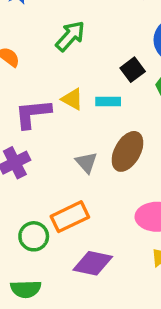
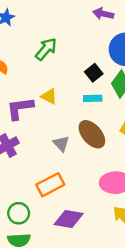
cyan rectangle: (108, 102) -> (93, 98), moved
brown ellipse: (127, 151) -> (92, 134), turned -68
green circle: (34, 236) -> (19, 213), moved

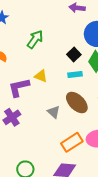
orange rectangle: (50, 185) -> (72, 142), moved

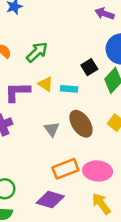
green arrow: (35, 39) -> (37, 52), moved
cyan rectangle: (75, 75) -> (69, 89), moved

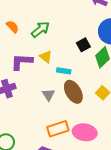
cyan rectangle: (69, 89) -> (64, 71), moved

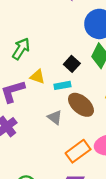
black square: (83, 45) -> (72, 64), moved

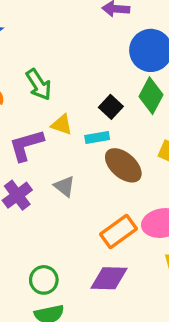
green arrow: (21, 49) -> (39, 85), turned 115
gray triangle: (55, 117) -> (64, 186), moved

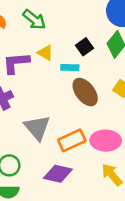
green arrow: (39, 85) -> (34, 20), turned -30
gray triangle: (64, 186) -> (37, 128), moved, size x1.6

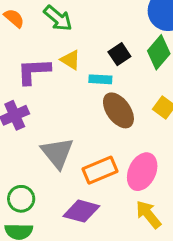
pink ellipse: (106, 141) -> (142, 172), turned -68

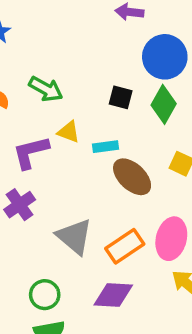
black square: (119, 54) -> (121, 97), moved, turned -30

